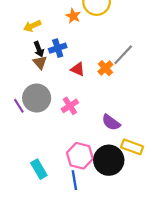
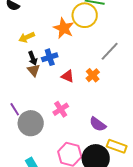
orange star: (73, 16) -> (64, 28), size x1.5
gray line: (123, 55) -> (110, 51), moved
gray circle: (37, 98) -> (31, 123), moved

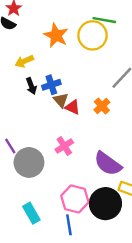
orange star: (64, 28) -> (56, 35), moved
brown triangle: (34, 70) -> (61, 100), moved
purple semicircle: (98, 124) -> (108, 164), size x1.4

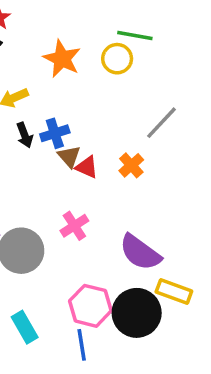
yellow circle: (93, 35) -> (117, 59), size x0.7

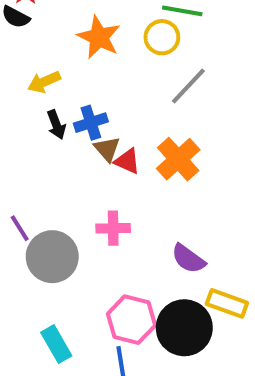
gray line: (162, 123) -> (188, 86), moved
orange cross: (131, 165) -> (178, 159), size x1.5
pink cross: (74, 226) -> (113, 228), turned 32
purple semicircle: (140, 252) -> (188, 259), size x0.7

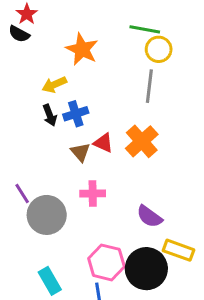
yellow circle: (162, 37) -> (159, 49), moved
yellow arrow: (44, 82) -> (54, 85), moved
gray line: (188, 86) -> (149, 86), turned -36
brown triangle: (107, 149) -> (80, 152), moved

